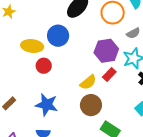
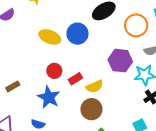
red circle: (44, 66) -> (54, 71), moved
red rectangle: (109, 75) -> (75, 79), moved

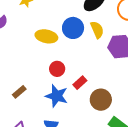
red rectangle: (75, 79) -> (80, 83), moved
yellow semicircle: (95, 86) -> (97, 30), moved, turned -78

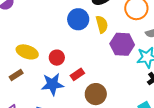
yellow ellipse: (46, 36) -> (27, 52), moved
blue star: (57, 96) -> (52, 84), turned -30

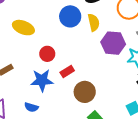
yellow ellipse: (27, 52) -> (23, 28), moved

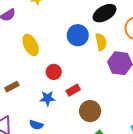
yellow ellipse: (23, 28) -> (31, 45), turned 40
blue star: (42, 80) -> (48, 98), size x0.7

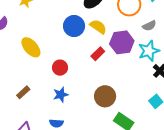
yellow semicircle: (101, 42) -> (98, 27), turned -30
red rectangle: (73, 90) -> (98, 54), moved

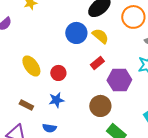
purple hexagon: (122, 42) -> (119, 80), moved
yellow ellipse: (31, 47) -> (31, 66), moved
brown rectangle: (23, 92) -> (26, 105), moved, turned 64

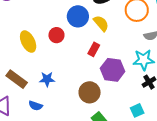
red rectangle: (97, 63) -> (94, 49), turned -32
red circle: (58, 73) -> (56, 35), moved
brown rectangle: (26, 105) -> (17, 79), size x1.5

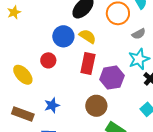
red rectangle: (94, 49) -> (88, 63), size x1.5

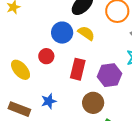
red rectangle: (88, 63) -> (78, 69), moved

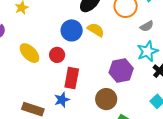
red rectangle: (78, 69) -> (72, 78), moved
yellow ellipse: (21, 70) -> (29, 53), moved

